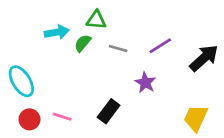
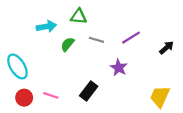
green semicircle: (83, 43) -> (68, 44), moved
black arrow: (204, 58) -> (167, 48), size x0.6

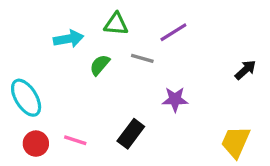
purple line: (131, 38) -> (173, 32), moved
purple star: (119, 68) -> (175, 99), turned -30

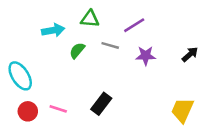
purple star: (175, 99) -> (146, 56), moved

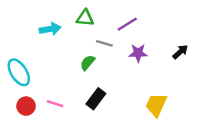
green semicircle: (77, 51) -> (87, 63), moved
yellow trapezoid: (182, 110) -> (156, 105), moved

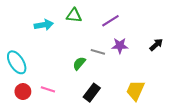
gray line: (104, 43) -> (98, 52), moved
green semicircle: (87, 63) -> (79, 63), moved
black rectangle: (96, 99) -> (92, 93), moved

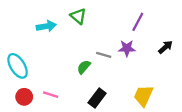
green triangle: (74, 15) -> (78, 16), turned 35
purple line: (110, 21) -> (138, 22), moved, turned -30

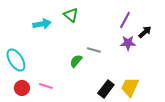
black arrow: (165, 47) -> (145, 32), moved
purple star: (127, 48) -> (128, 43), moved
black rectangle: (97, 98) -> (106, 89), moved

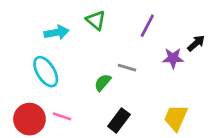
purple line: (125, 20) -> (147, 26), moved
cyan ellipse: (16, 60) -> (46, 72), moved
red circle: (22, 88) -> (29, 119), size x1.5
black rectangle: (106, 89) -> (119, 120), moved

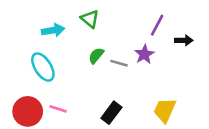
purple line: (147, 26) -> (157, 25), moved
black arrow: (196, 43) -> (184, 40), turned 42
purple star: (173, 58) -> (144, 54), moved, turned -30
green semicircle: (103, 83) -> (96, 56), moved

